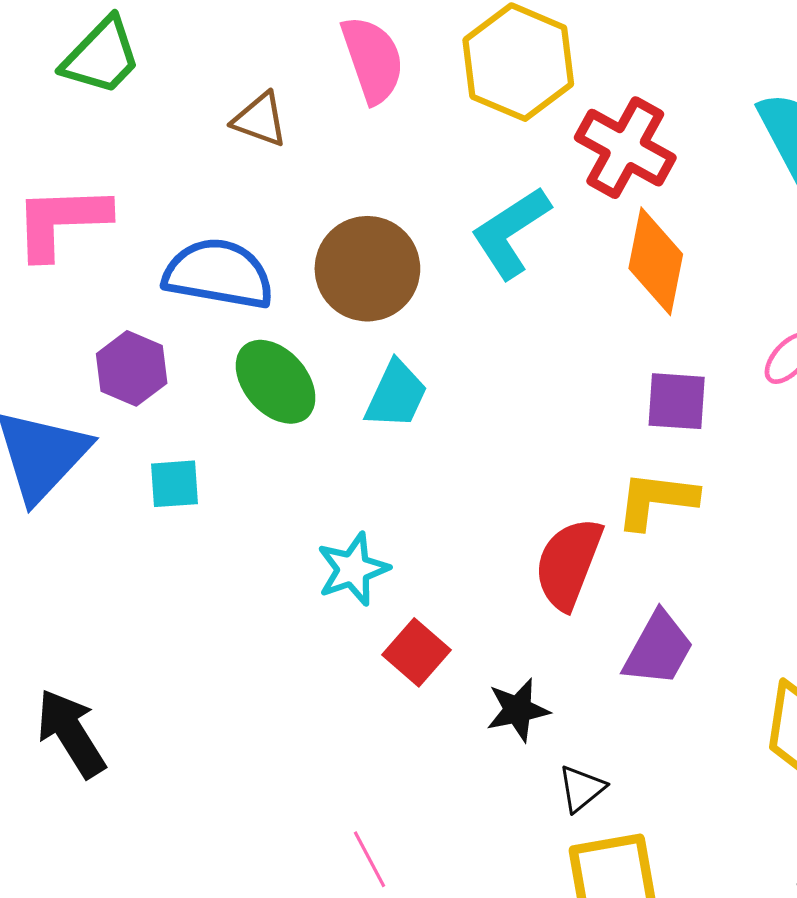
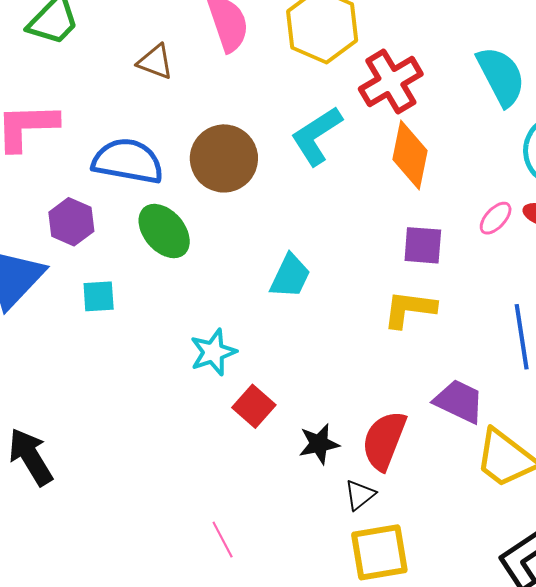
red cross: (625, 148) -> (391, 82), turned 30
cyan trapezoid: (396, 395) -> (290, 276), moved
red semicircle: (568, 564) -> (384, 440), moved
purple trapezoid: (658, 649) -> (459, 401), moved, turned -94

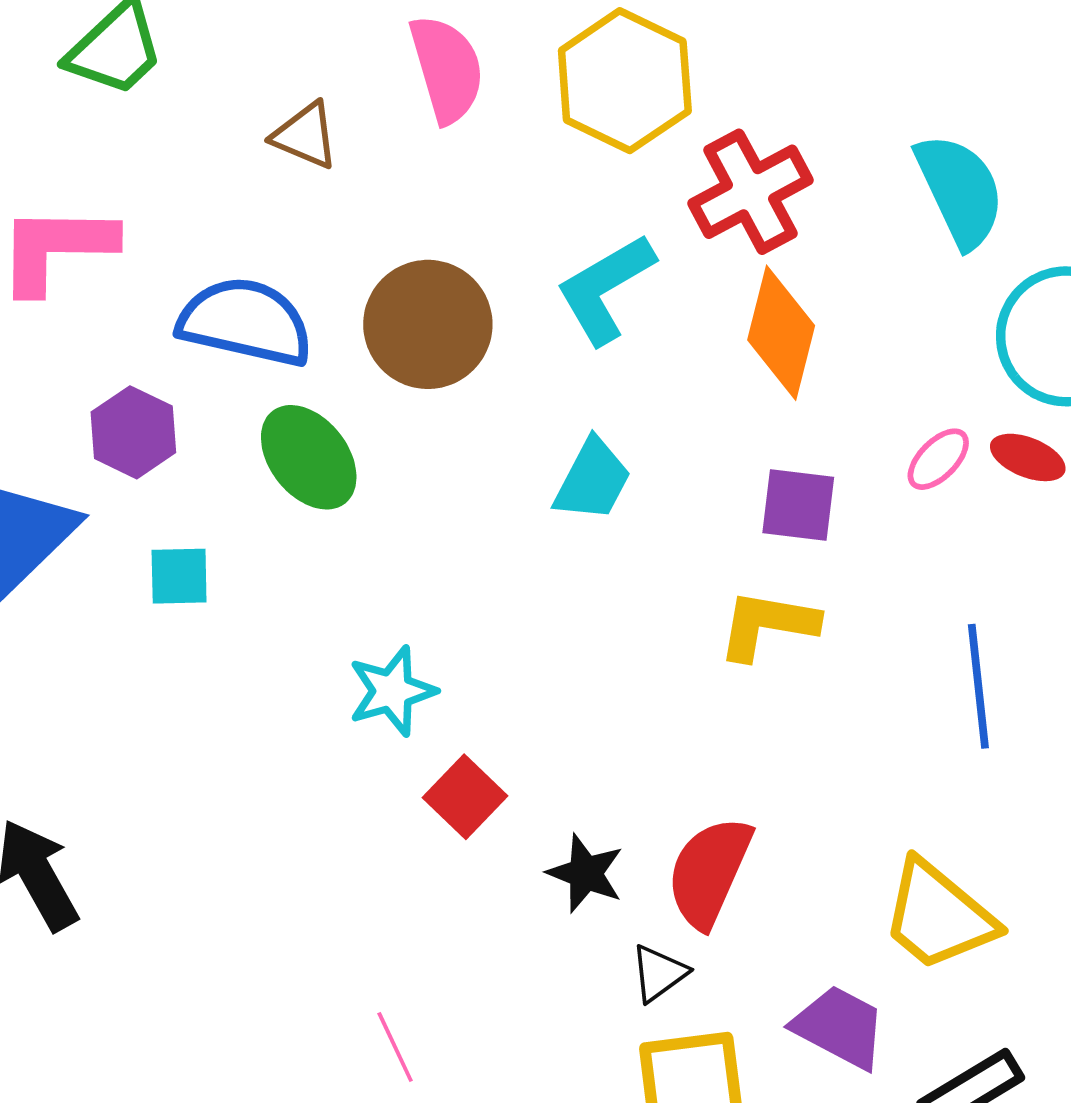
cyan trapezoid: (290, 276) -> (593, 480), moved
purple trapezoid: (459, 401) -> (840, 1027), moved
black star: (319, 444) -> (585, 873), turned 30

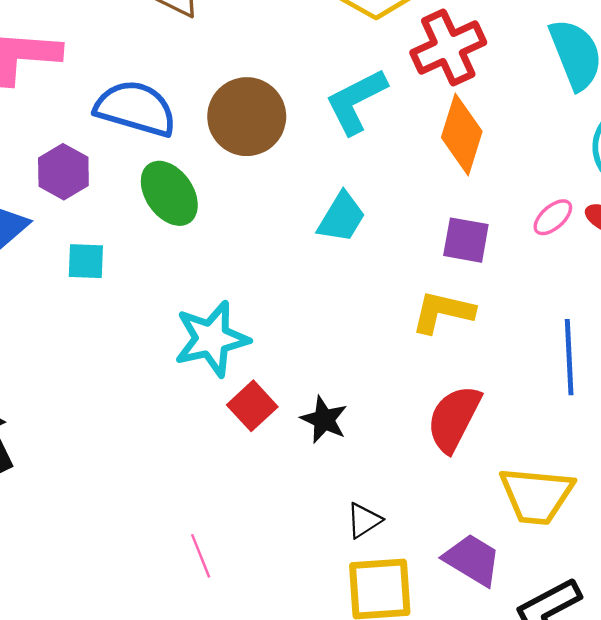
cyan star: (392, 691) -> (212, 339), size x1.4
red semicircle: (709, 872) -> (454, 418), moved
black star: (585, 873) -> (324, 420), moved
yellow trapezoid: (938, 916) -> (536, 495), turned -38

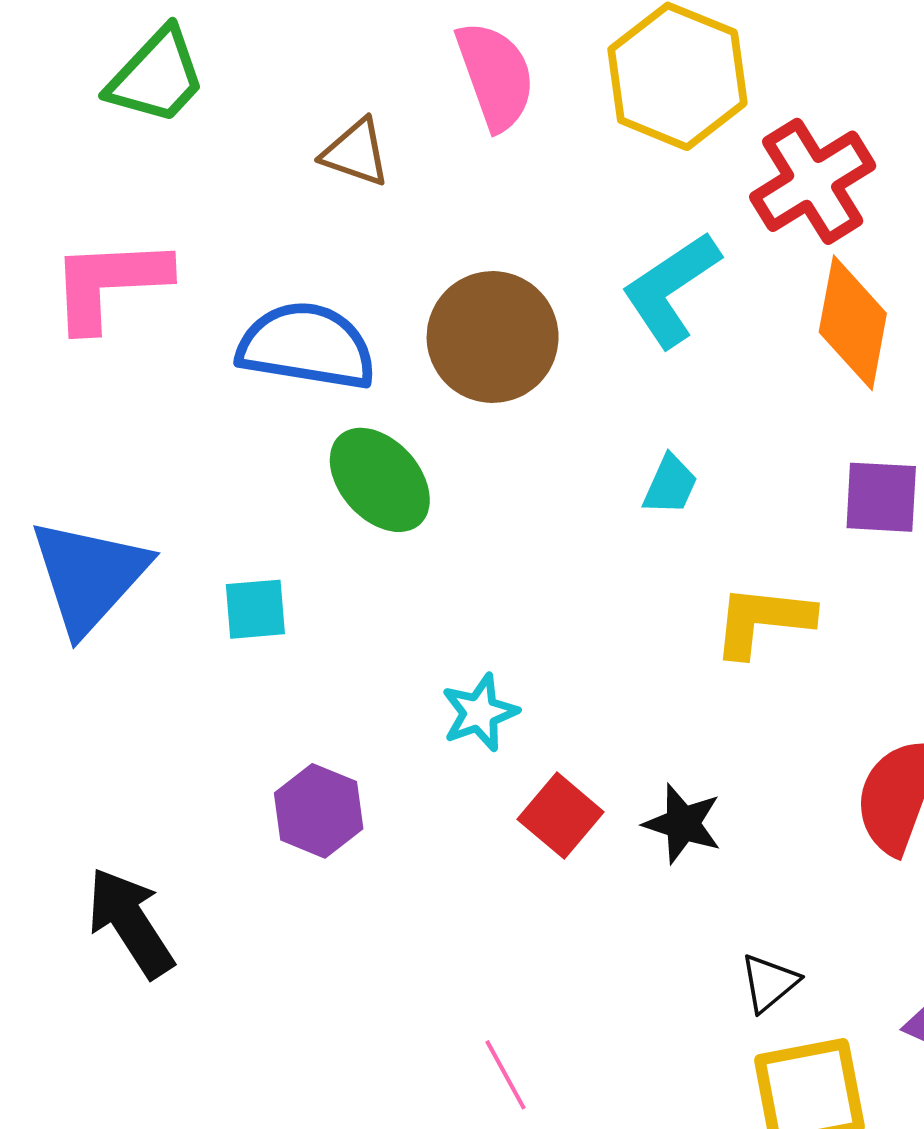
purple hexagon: (63, 172) -> (319, 811), moved
cyan trapezoid: (341, 217) -> (670, 485), size x0.7
yellow L-shape: (443, 312) -> (763, 621), moved
cyan star: (212, 339) -> (480, 713), size x0.6

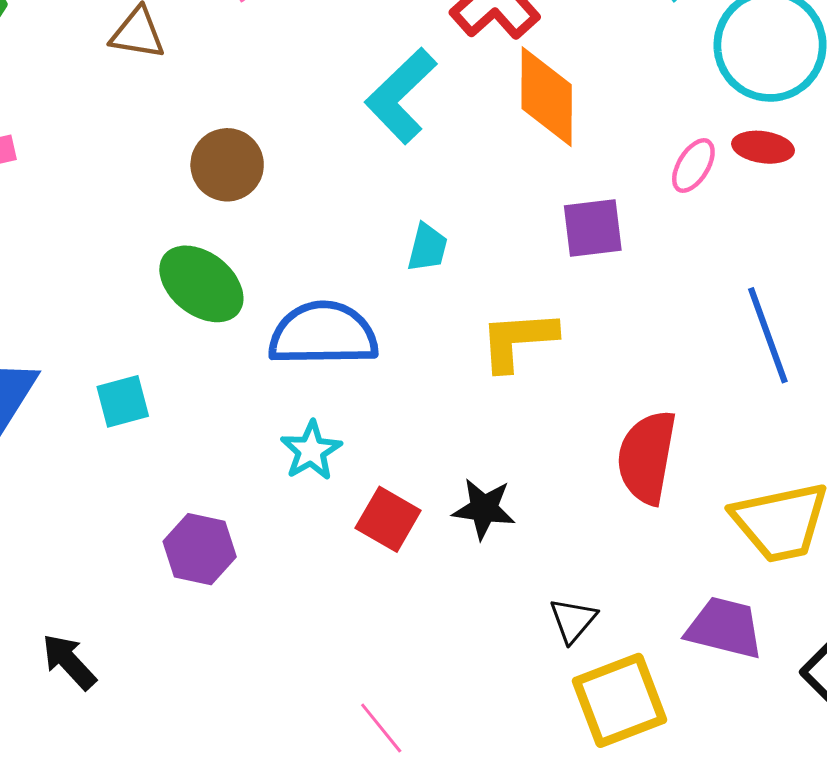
brown circle: (493, 337) -> (227, 165), moved, size x0.7
blue semicircle: (307, 346) -> (323, 334), moved
black arrow: (130, 922) -> (69, 662), size x0.7

